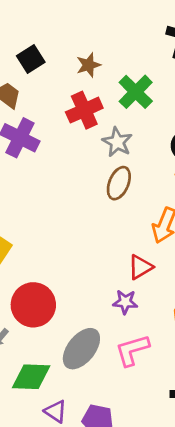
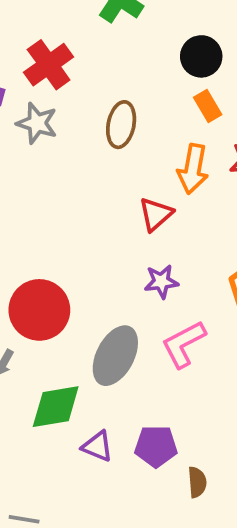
red cross: (84, 110) -> (49, 65), moved
gray star: (117, 142) -> (37, 123), moved
red triangle: (140, 267) -> (156, 214), moved

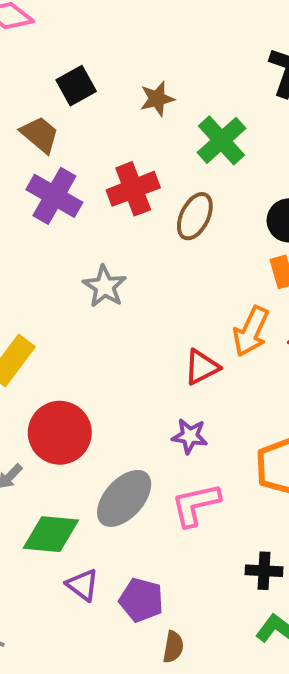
gray star: (37, 123) -> (105, 286), moved
brown ellipse: (121, 125) -> (195, 216), moved

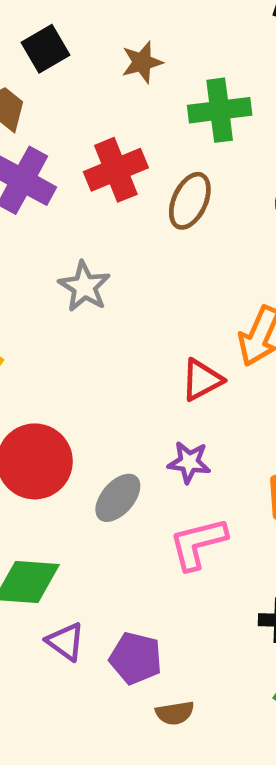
green cross: (222, 140) -> (220, 110), turned 36
gray ellipse: (124, 498) -> (118, 498), moved, size x0.7
brown semicircle: (173, 647) -> (175, 713), turned 72

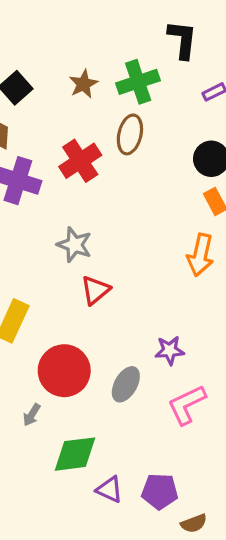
green cross: (220, 110) -> (138, 82), moved
brown ellipse: (190, 201) -> (130, 134), moved
red triangle: (202, 380) -> (95, 290), moved

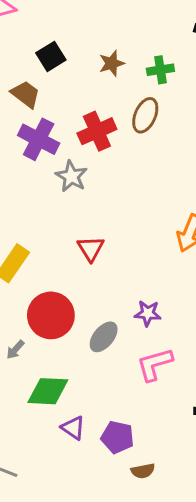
green cross: (138, 82) -> (160, 70), size x0.7
gray star: (74, 245) -> (71, 176), moved
red triangle: (95, 290) -> (91, 249), turned -32

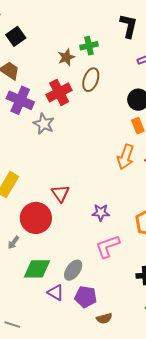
black square: (51, 56) -> (16, 36), moved
brown star: (112, 63) -> (66, 57), moved
green cross: (160, 70) -> (89, 46), moved
red triangle: (91, 249) -> (60, 193), moved
gray ellipse: (104, 337) -> (73, 270), moved

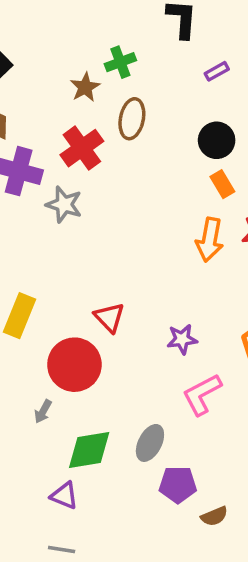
purple triangle: (56, 293) -> (64, 496), moved

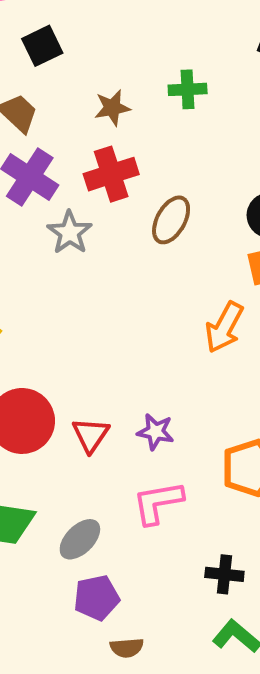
brown star: (85, 87) -> (112, 108), moved
brown ellipse: (132, 119) -> (171, 220), moved
red triangle: (109, 317) -> (91, 435), moved
purple pentagon: (178, 485) -> (97, 598), turned -30

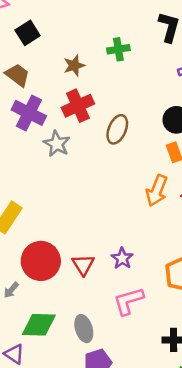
purple star: (155, 432) -> (122, 258), turned 30
gray ellipse: (80, 539) -> (84, 329), turned -56

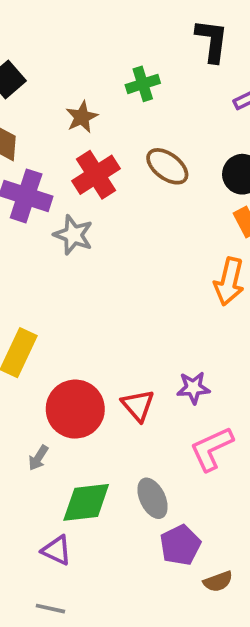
brown ellipse: (117, 129) -> (167, 166), moved, turned -68
purple star: (122, 258) -> (193, 388), turned -30

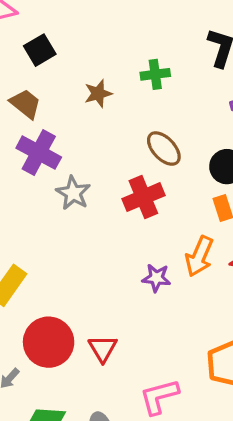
red cross: (96, 175) -> (143, 197), moved
purple star: (193, 388) -> (156, 278), moved

